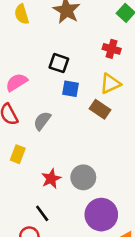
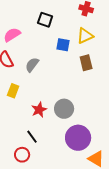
blue square: (70, 89) -> (63, 45), moved
brown rectangle: (100, 109) -> (86, 63), moved, turned 42

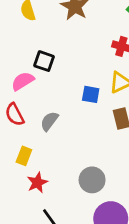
black square: (45, 20) -> (44, 61), moved
red star: (39, 110) -> (37, 183), moved

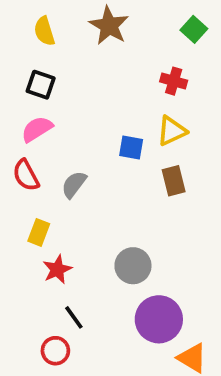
black square: (44, 61) -> (41, 85), moved

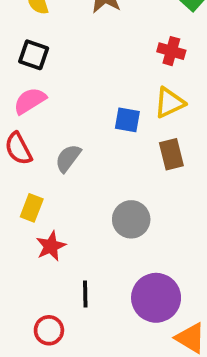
gray circle: (133, 266) -> (131, 219), moved
black line: (74, 317) -> (85, 294), moved, turned 35

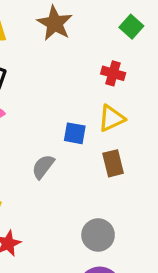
gray semicircle: (68, 158) -> (43, 167), moved
gray circle: (131, 219) -> (98, 235), moved

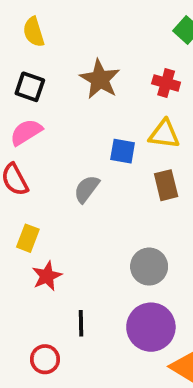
brown star: (55, 23) -> (100, 79), moved
yellow triangle: (111, 118) -> (164, 134), turned 32

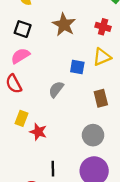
yellow triangle: (164, 134) -> (102, 57), turned -30
brown rectangle: (166, 185) -> (101, 98), moved
red star: (47, 276) -> (38, 132), moved, turned -30

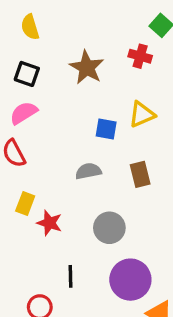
red cross: (103, 27) -> (140, 56), moved
gray semicircle: (56, 89) -> (88, 171), moved, turned 42
gray circle: (93, 135) -> (109, 228), moved

